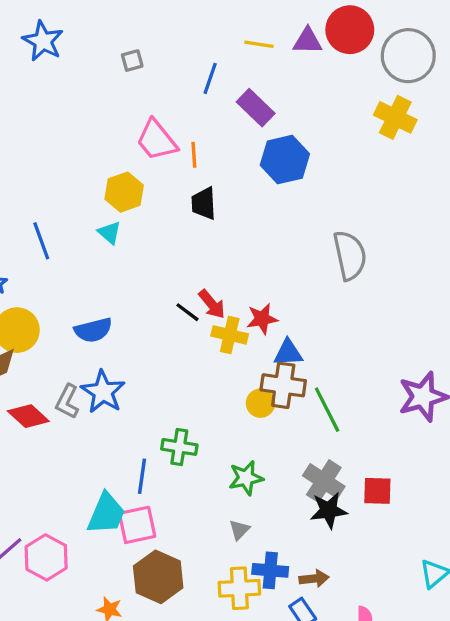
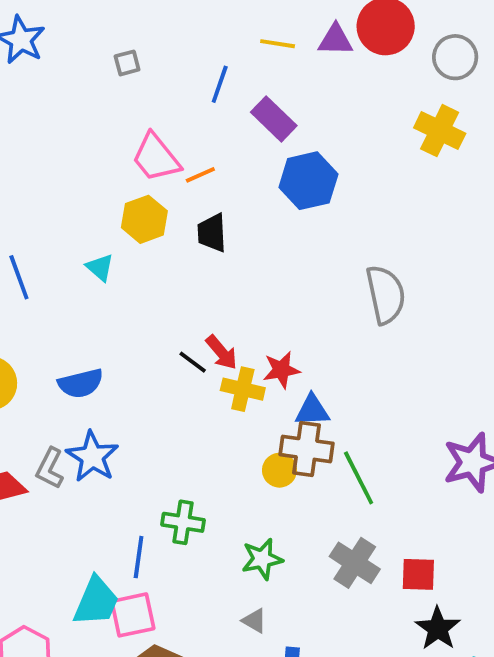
gray circle: (408, 56) -> (455, 57), size x0.7
orange line: (194, 155) -> (200, 175), turned 70
yellow hexagon: (124, 192) -> (144, 219), moved
black star: (329, 510) -> (438, 628), moved, turned -30
gray triangle: (239, 530) -> (254, 621), turned -45

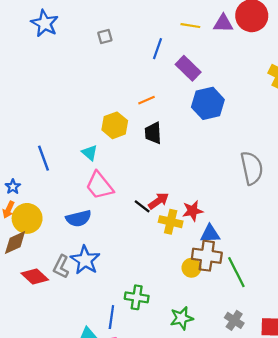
pink trapezoid: (156, 158) -> (99, 186), moved
red arrow: (222, 352) -> (159, 201), turned -85
gray cross: (355, 563) -> (234, 320), size x0.7

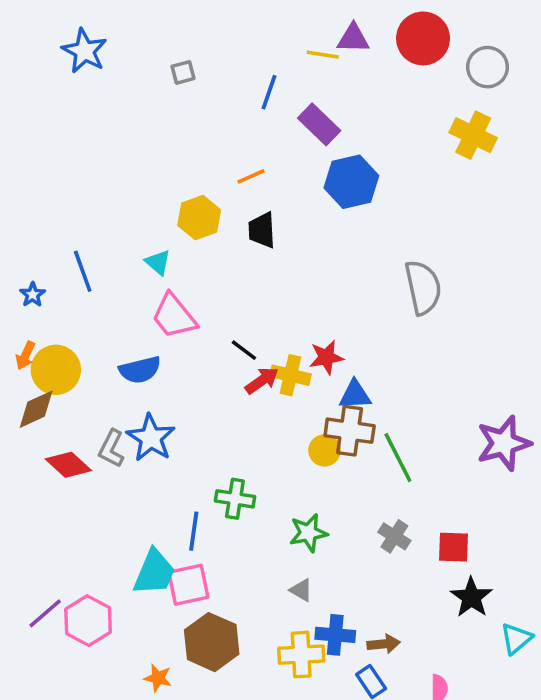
purple triangle: (223, 23) -> (353, 38), moved
blue star: (13, 187) -> (33, 295), moved
red arrow: (159, 201) -> (262, 381), moved

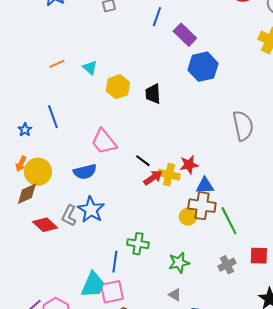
orange line: (251, 176) -> (57, 64), moved
cyan triangle: (158, 262) -> (90, 68), moved
gray cross: (394, 536) -> (227, 265), turned 30
red square: (453, 547) -> (259, 256), moved

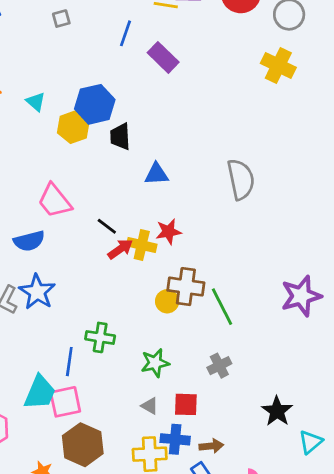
blue hexagon: (203, 67) -> (95, 104), moved
blue triangle: (205, 186) -> (156, 174), moved
red square: (259, 256) -> (186, 404), moved

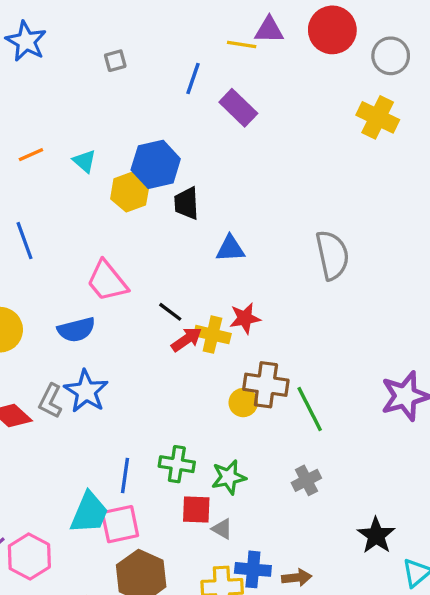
green cross: (100, 337) -> (177, 464), moved
red square: (186, 404) -> (196, 510), moved

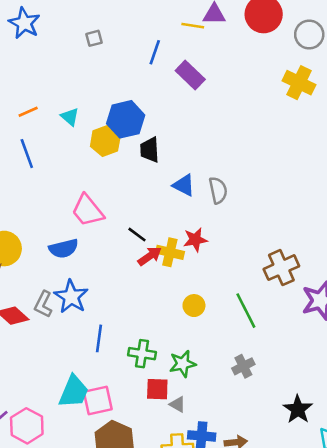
blue line: (24, 241) -> (27, 154), moved
blue triangle: (230, 249) -> (184, 185), turned 30
gray semicircle: (332, 255) -> (218, 190), moved, size x0.7
brown cross: (266, 385) -> (281, 268), moved, turned -32
blue line: (125, 475) -> (99, 338), moved

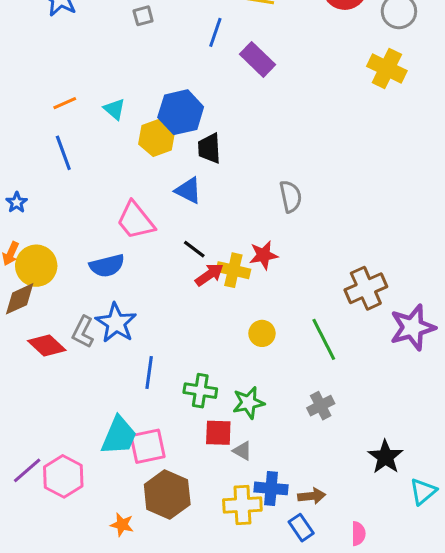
blue triangle: (184, 185) -> (188, 190), moved

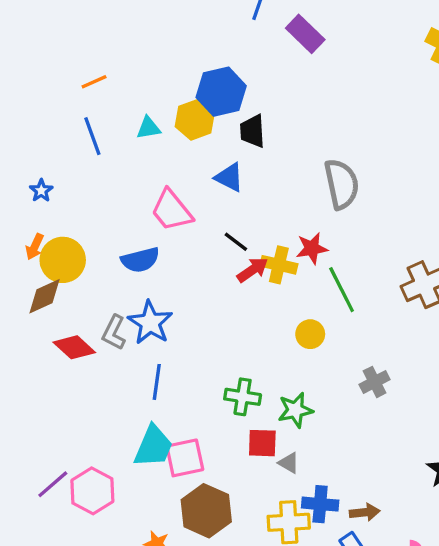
cyan triangle: (114, 109) -> (148, 128), moved, turned -50
gray semicircle: (291, 196) -> (342, 184), size x1.4
green line: (324, 339) -> (342, 290), moved
blue line: (149, 373) -> (157, 382), moved
gray cross: (321, 406) -> (375, 382), moved

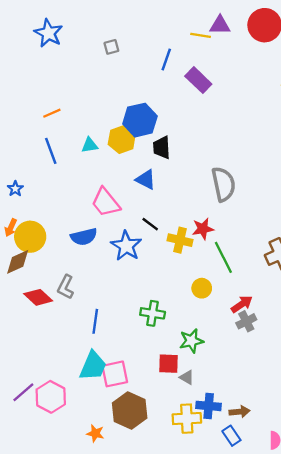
red arrow: (252, 270) -> (242, 304), moved
blue star: (150, 323) -> (126, 246), moved
green cross: (243, 397) -> (153, 313), moved

